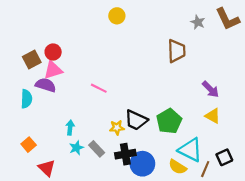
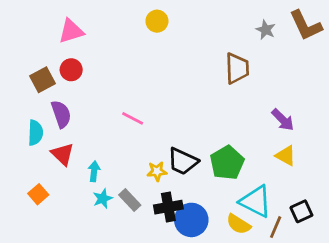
pink triangle: (53, 70) -> (71, 31), moved
purple semicircle: (46, 85) -> (61, 114), turned 54
red triangle: (47, 168) -> (63, 154), moved

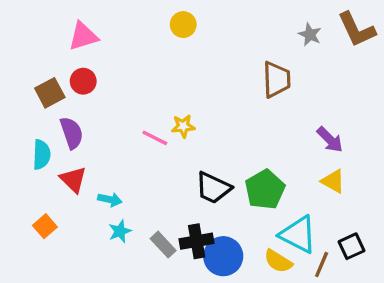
cyan arrow: (94, 171) -> (110, 200), turned 96
yellow star: (157, 171) -> (183, 126), moved
gray rectangle: (130, 200) -> (163, 245), moved

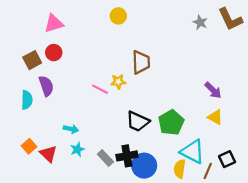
brown trapezoid: (277, 80) -> (141, 62), moved
red triangle: (73, 180) -> (48, 154), moved
yellow semicircle: (278, 261) -> (180, 169), turned 66

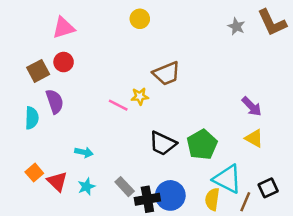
brown trapezoid: (141, 62) -> (166, 73), turned 70
cyan star: (77, 149) -> (86, 187), moved
black cross: (127, 156) -> (147, 199), moved

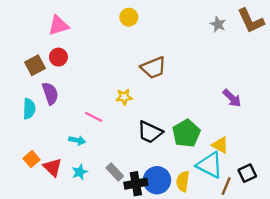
yellow star: (140, 96) -> (124, 97), moved
pink line: (118, 105) -> (94, 117), moved
yellow triangle: (254, 138) -> (220, 145), moved
yellow semicircle: (212, 199) -> (183, 181), moved

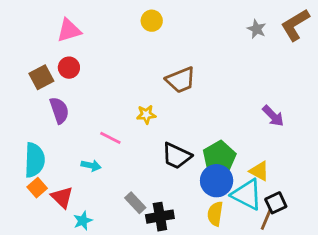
brown L-shape: (251, 21) -> (295, 25), turned 84
cyan semicircle: (29, 109) -> (34, 160), moved, size x1.4
cyan star: (80, 172) -> (83, 221), moved
black square: (247, 173) -> (276, 203), moved
blue circle: (157, 180) -> (217, 181), moved

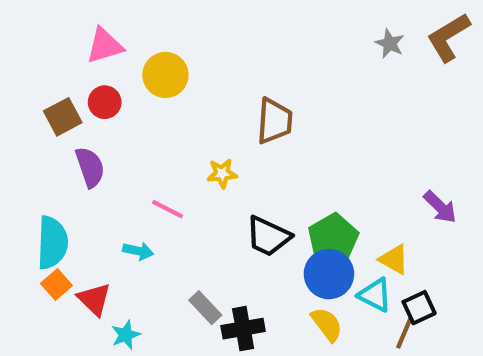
yellow circle: (152, 21) -> (165, 75), moved, size x1.4
brown trapezoid: (181, 80) -> (274, 121), turned -64
purple arrow: (273, 116) -> (440, 207), moved
cyan triangle: (247, 194) -> (375, 295), size x0.7
yellow semicircle: (215, 214) -> (327, 324), turned 135

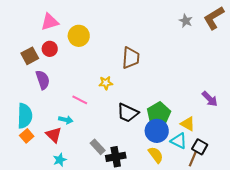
red triangle: (94, 299) -> (54, 135), moved
black square: (419, 308) -> (200, 147), turned -35

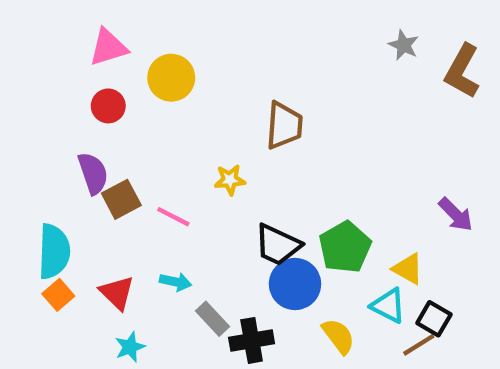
brown L-shape: (214, 18) -> (462, 71), moved, turned -30
brown square: (30, 56) -> (121, 199), moved
cyan arrow: (66, 120) -> (176, 282), moved
blue circle: (157, 131) -> (295, 284), moved
brown line: (193, 159) -> (419, 345), turned 35

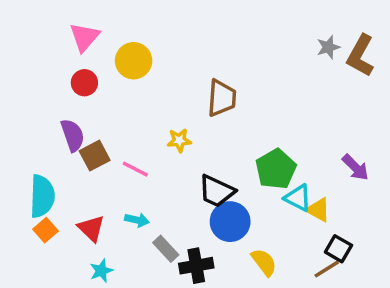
gray star: (404, 45) -> (328, 47), moved, turned 30
pink triangle: (108, 47) -> (84, 37), turned -32
green pentagon: (345, 247) -> (276, 169), moved
cyan triangle: (388, 306) -> (298, 198), moved

